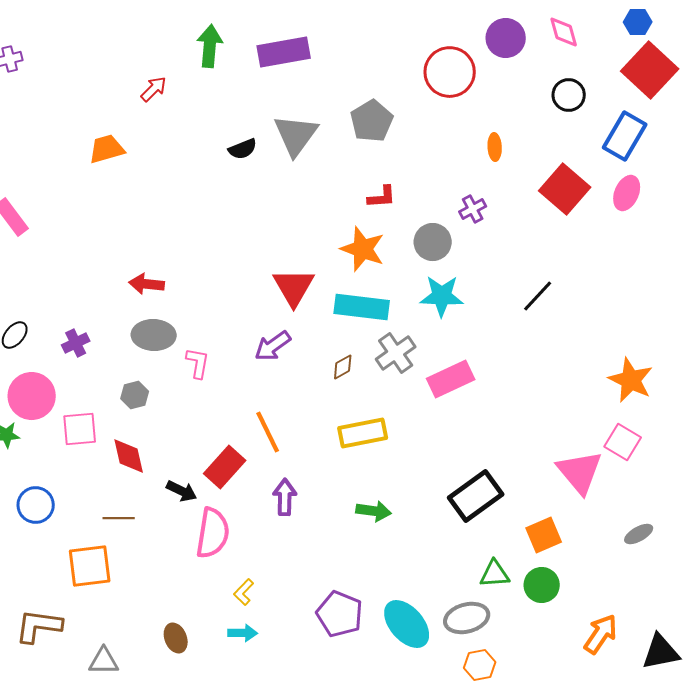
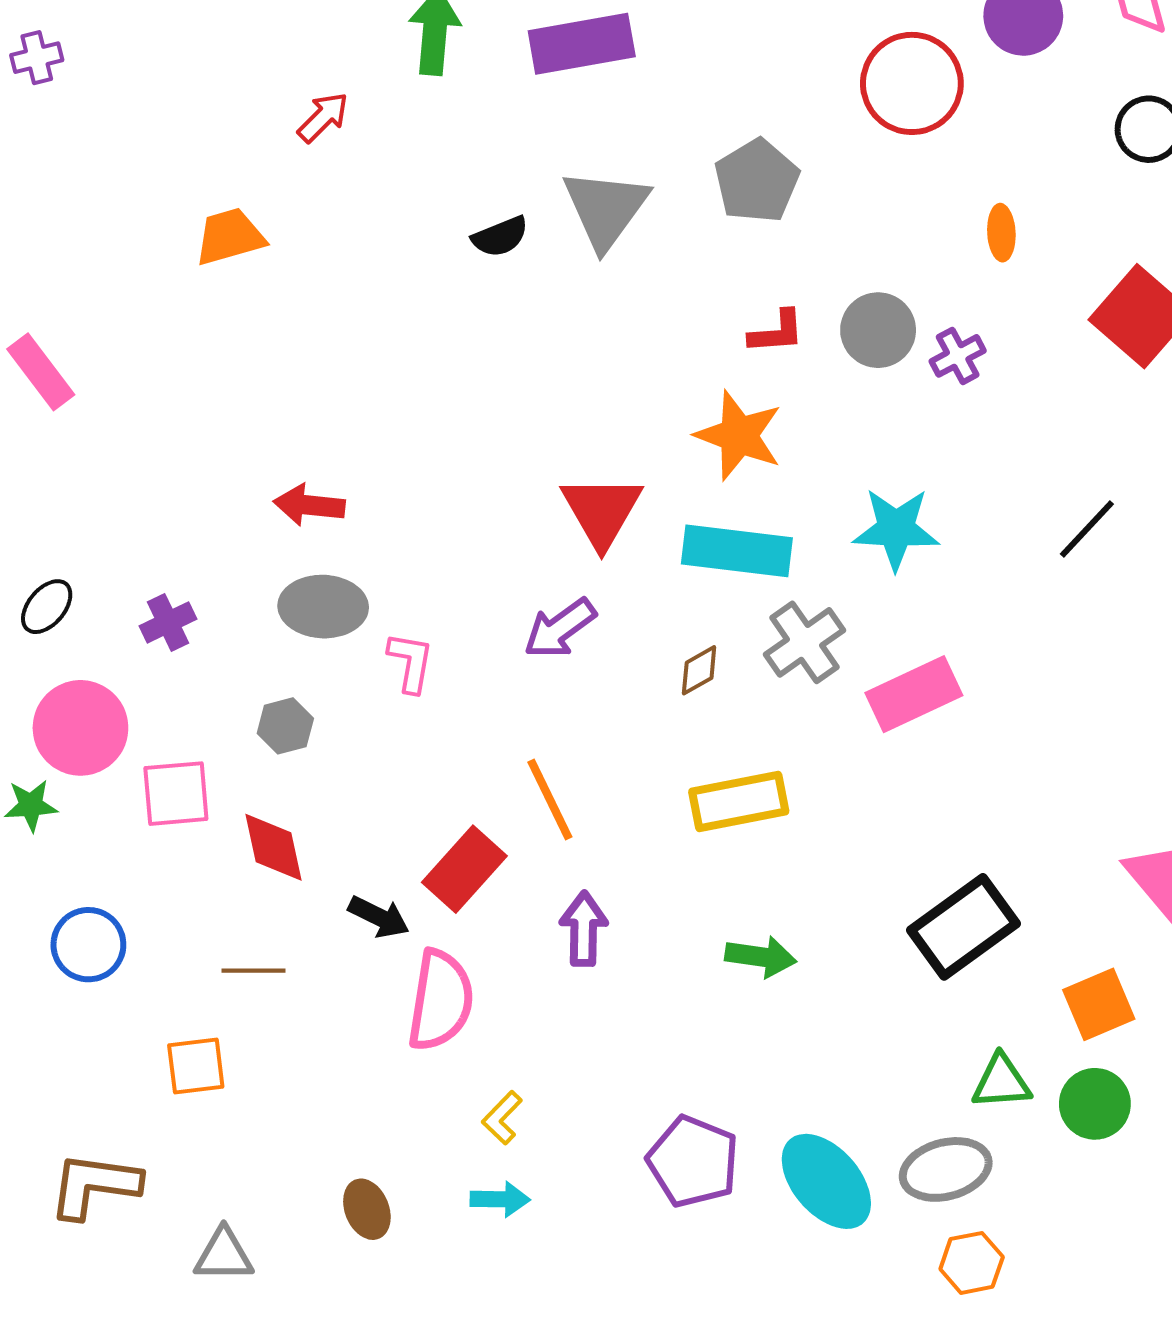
gray circle: (433, 242) -> (878, 330), moved
orange square: (90, 566) -> (196, 1066), size x0.7

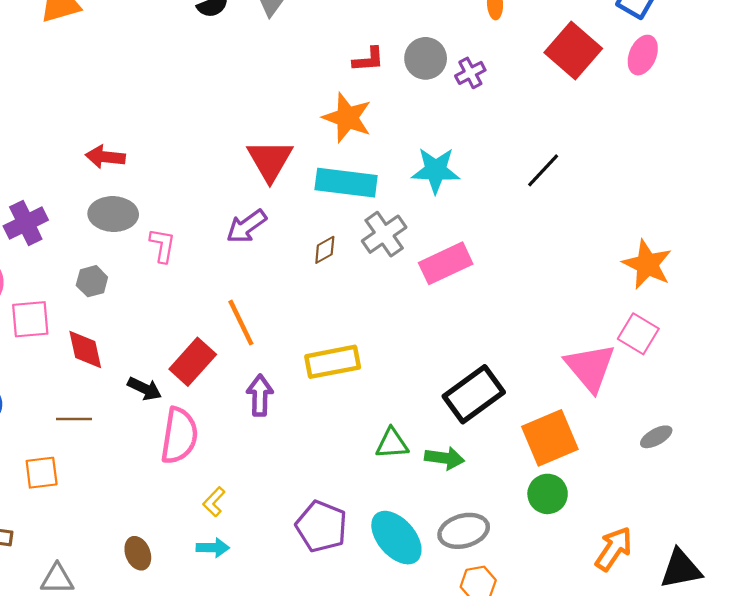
purple cross: (168, 622) -> (26, 223), size x1.4
yellow rectangle: (739, 801) -> (333, 362), moved
green arrow: (761, 957) -> (445, 458), moved
orange square: (1099, 1004) -> (550, 438), size x1.4
green triangle: (1001, 1082) -> (392, 444), moved

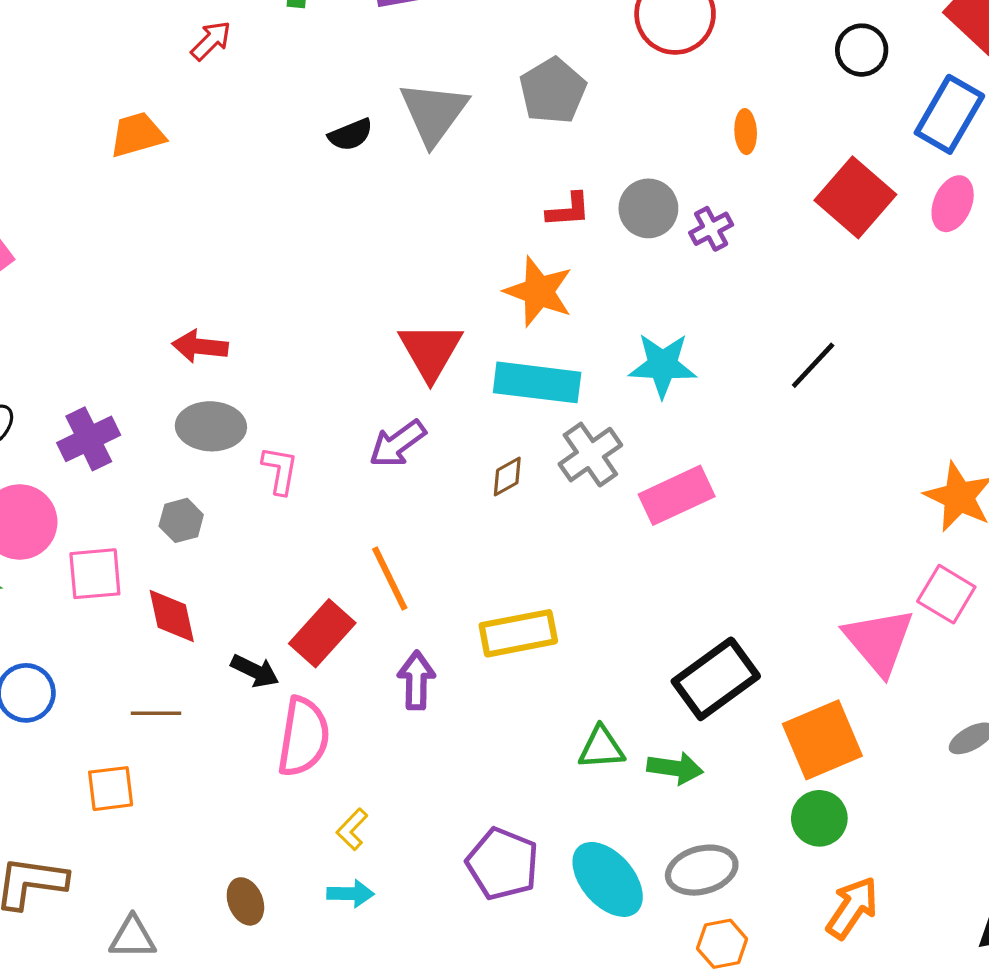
orange arrow: (614, 549) -> (852, 908), moved

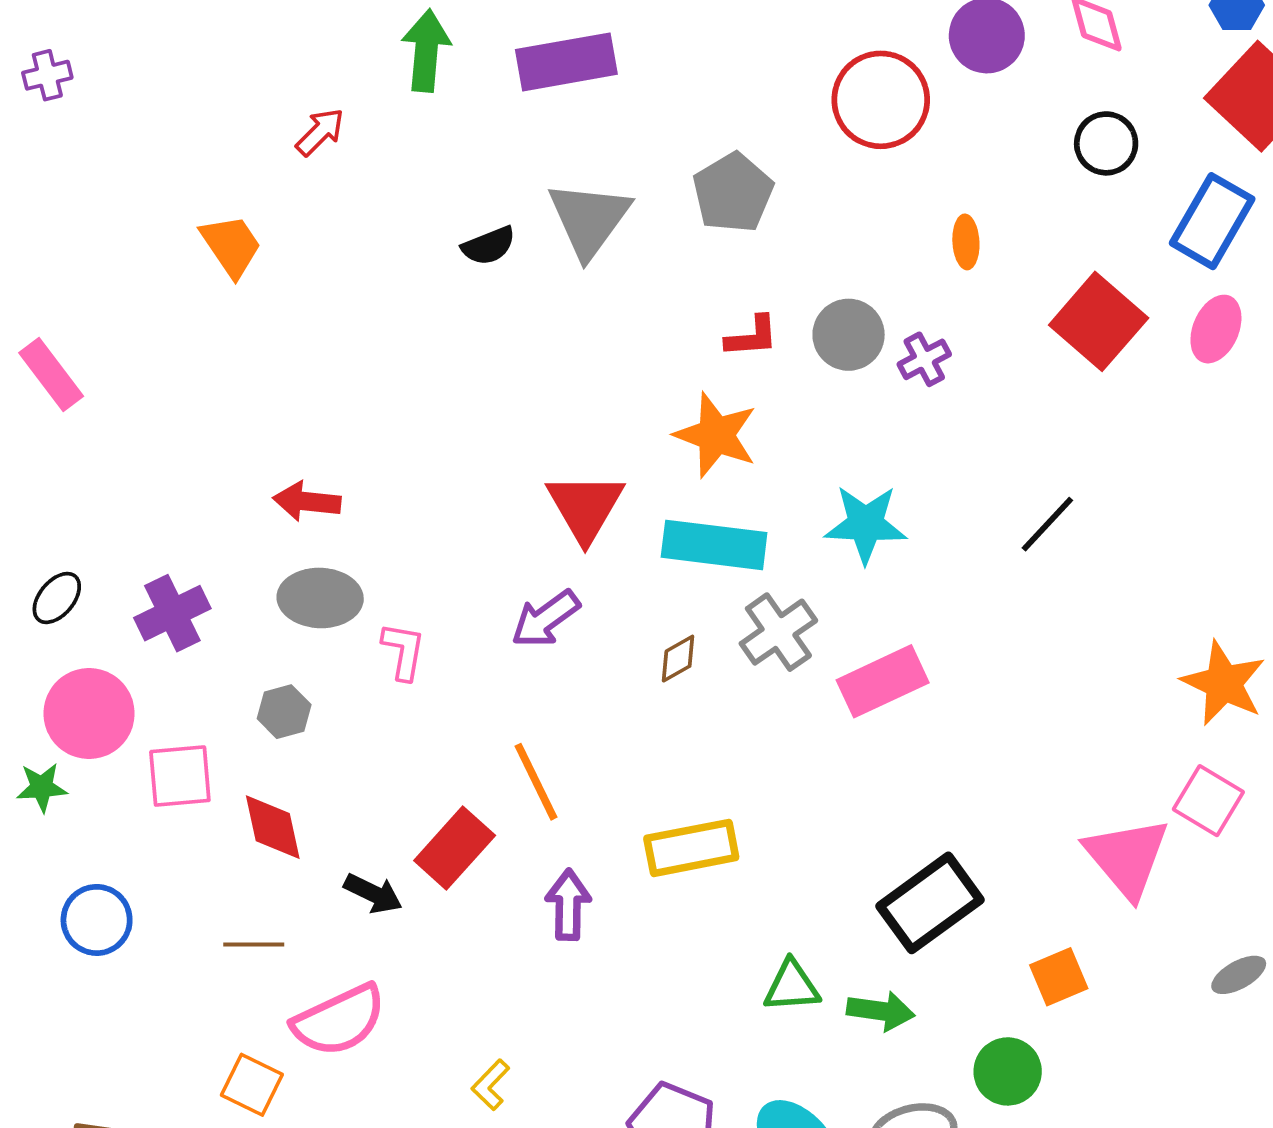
orange trapezoid: (137, 135) -> (231, 246), turned 72
pink semicircle: (303, 737) -> (339, 1020), moved, turned 56
orange square: (822, 740) -> (1059, 977), size x0.6
orange square: (111, 789) -> (252, 1085), moved, turned 33
green circle: (819, 818) -> (1008, 1071), moved

